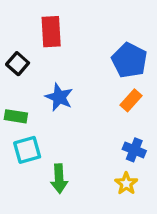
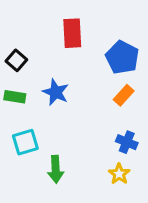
red rectangle: (51, 32) -> (72, 33), moved
green rectangle: (16, 116) -> (15, 97), moved

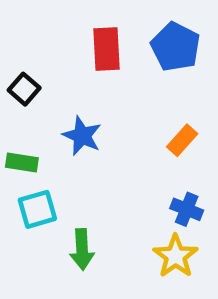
blue pentagon: (122, 57) -> (175, 47), moved
green rectangle: (15, 97) -> (22, 163), moved
yellow star: (119, 174) -> (175, 256), size x1.4

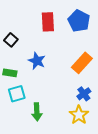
orange rectangle: (182, 140) -> (82, 63), size x1.5
blue cross: (187, 209) -> (84, 94), turned 32

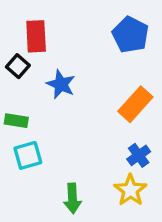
red rectangle: (48, 22) -> (36, 36), moved
blue star: (37, 61) -> (61, 84), moved
green arrow: (37, 112) -> (72, 198), moved

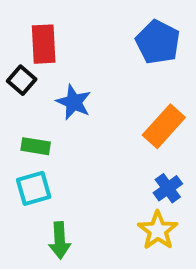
green rectangle: (16, 121) -> (36, 146), moved
green arrow: (72, 198) -> (60, 240), moved

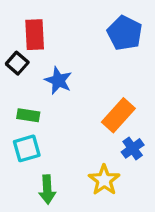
orange rectangle: (164, 126) -> (118, 115), moved
yellow star: (158, 230) -> (104, 180), moved

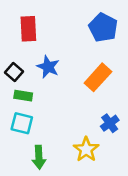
black square: (17, 63) -> (14, 72), moved
orange rectangle: (118, 115) -> (98, 77), moved
cyan square: (27, 148) -> (22, 123), turned 30

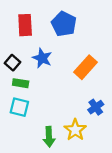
blue pentagon: (103, 27) -> (64, 24), moved
green arrow: (39, 157) -> (49, 137), moved

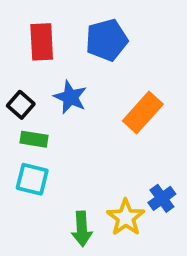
blue pentagon: (64, 24) -> (107, 40), turned 30
blue cross: (96, 107) -> (162, 198), moved

